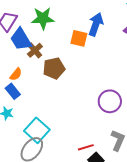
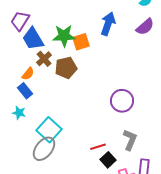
green star: (43, 18) -> (64, 36), moved
orange square: (79, 38) -> (81, 42), moved, turned -30
brown cross: (35, 50) -> (44, 59), moved

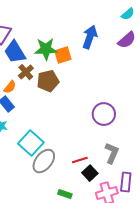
gray ellipse: (44, 149) -> (44, 161), moved

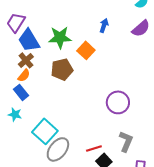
blue arrow: (90, 37) -> (104, 25), size x0.6
orange square: (63, 55) -> (86, 50), moved, turned -30
brown cross: (26, 72) -> (26, 60), moved

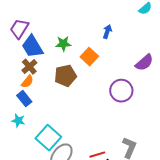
purple semicircle: (141, 28) -> (144, 63), moved
green star: (60, 37) -> (63, 44), size x0.7
purple circle: (118, 102) -> (121, 91), moved

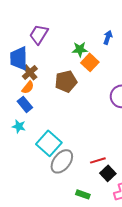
purple trapezoid: (19, 29) -> (39, 34), moved
green star: (63, 44) -> (80, 49), moved
blue trapezoid: (32, 47) -> (19, 58), moved, turned 30

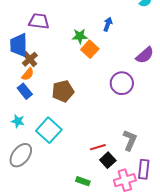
purple trapezoid: (39, 34) -> (39, 21), turned 65
brown pentagon: (66, 81) -> (63, 91), moved
cyan star: (19, 126) -> (18, 121), moved
gray ellipse: (62, 161) -> (21, 155), moved

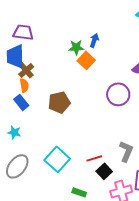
purple trapezoid: (39, 21) -> (23, 32), moved
blue arrow: (108, 24) -> (94, 40), moved
orange semicircle: (28, 74) -> (24, 85), turned -48
cyan square: (49, 130) -> (57, 159), moved

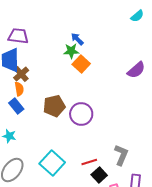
blue arrow: (94, 40) -> (77, 39), moved, turned -64
purple circle: (118, 94) -> (81, 114), moved

